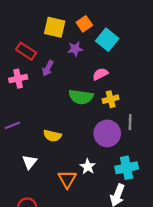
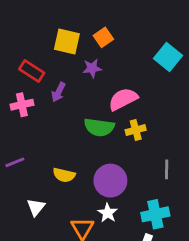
cyan square: (107, 40) -> (168, 57), moved
pink semicircle: (100, 74) -> (123, 99), size x1.5
gray line: (130, 122) -> (167, 169), moved
purple circle: (107, 133) -> (110, 181), moved

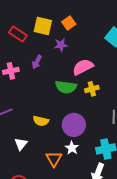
red rectangle: (32, 71) -> (18, 34), moved

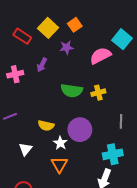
yellow square: (43, 26) -> (48, 28), turned 30
pink semicircle: (83, 67) -> (100, 56), moved
white star: (72, 148) -> (60, 143), moved

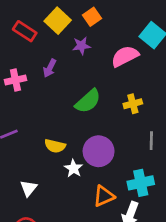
green semicircle: (72, 91) -> (88, 101), turned -50
yellow cross: (98, 93) -> (133, 104), moved
white triangle: (25, 149) -> (29, 188), moved
orange triangle: (59, 165) -> (104, 196), moved, turned 36

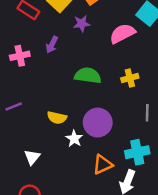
green semicircle: (88, 101) -> (88, 76), turned -130

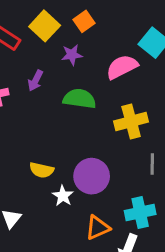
green semicircle: (88, 76) -> (79, 99), moved
yellow cross: (130, 78) -> (131, 121), size x1.5

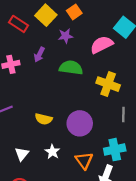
yellow cross: (131, 121) -> (108, 84), turned 35
white star: (63, 196) -> (52, 152), moved
orange triangle: (98, 228) -> (84, 161), turned -42

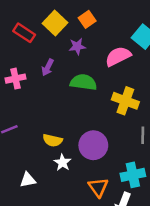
white star: (52, 152) -> (62, 163), moved
white triangle: (22, 154) -> (28, 180), turned 40

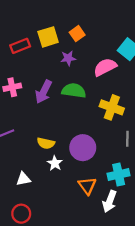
yellow square: (55, 23) -> (48, 37), turned 30
red rectangle: (24, 33) -> (20, 46), turned -54
purple arrow: (48, 67) -> (44, 92), moved, size x1.5

